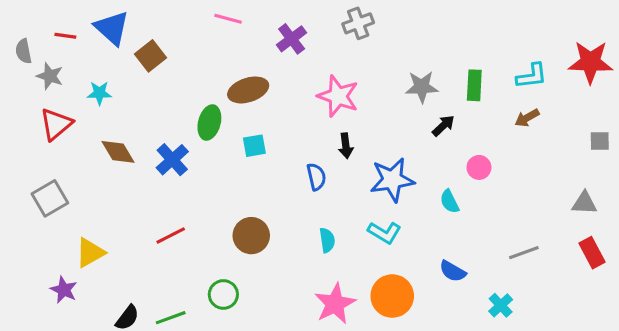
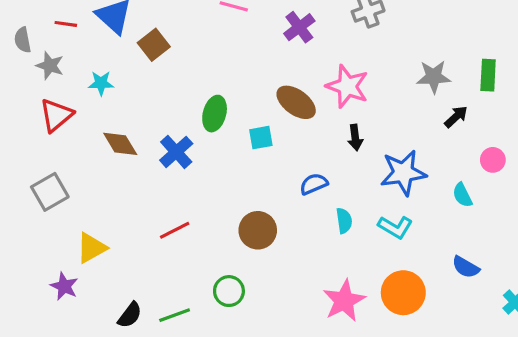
brown ellipse: (248, 90) -> (296, 102), moved, turned 54
blue semicircle: (316, 177) -> (314, 184), moved, turned -100
cyan semicircle: (327, 240) -> (344, 221), moved

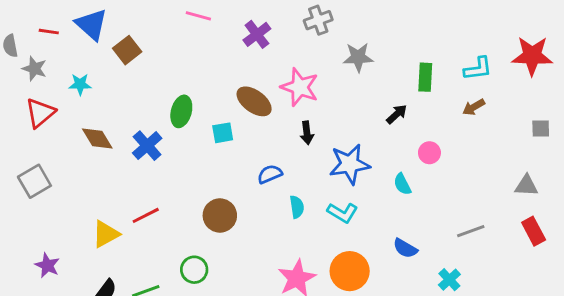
gray star: (434, 77) -> (358, 57), moved
yellow triangle: (91, 248) -> (106, 234), moved

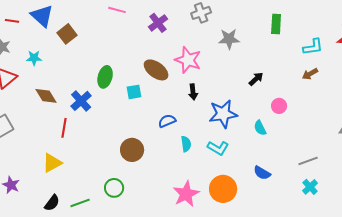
green rectangle: (425, 77) -> (276, 24), moved
red line: (146, 215) -> (64, 128), moved, turned -54
cyan cross: (449, 280) -> (310, 187), moved

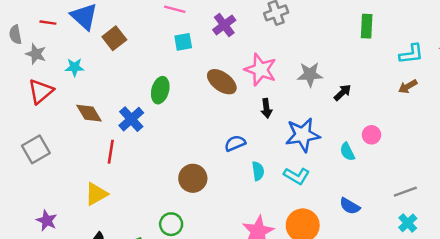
gray star: (229, 39) -> (310, 74), moved
cyan square: (134, 92) -> (183, 42), moved
pink circle: (279, 106) -> (371, 135), moved

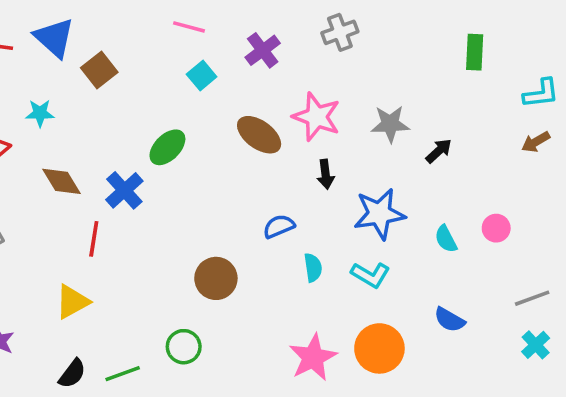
cyan square: (183, 42) -> (202, 75), turned -30
green ellipse: (160, 90) -> (167, 147), turned 30
pink circle: (371, 135) -> (496, 228), moved

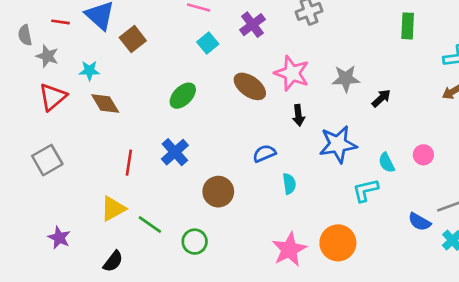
brown diamond: (61, 181) -> (105, 103), moved
blue cross: (124, 190) -> (175, 152), moved
cyan L-shape: (370, 275) -> (366, 190), moved, turned 136
blue semicircle: (449, 320) -> (419, 222), moved
green line: (123, 374) -> (150, 224), moved, turned 55

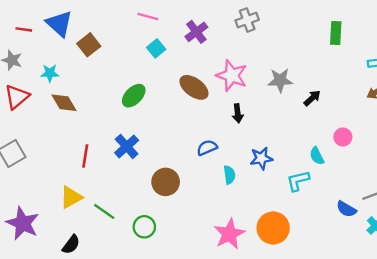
blue star: (338, 144) -> (261, 158), moved, size x0.7
pink circle: (423, 155) -> (343, 137), moved
purple star: (59, 238) -> (23, 223), size x1.6

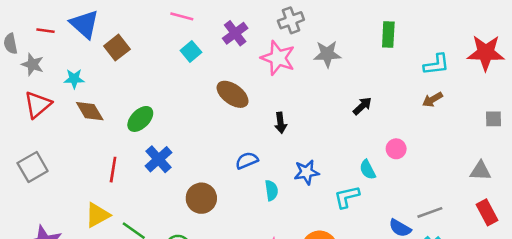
pink star: (232, 76) -> (278, 58), moved
gray star: (280, 80) -> (327, 54), moved
green ellipse: (134, 96) -> (140, 119), moved

